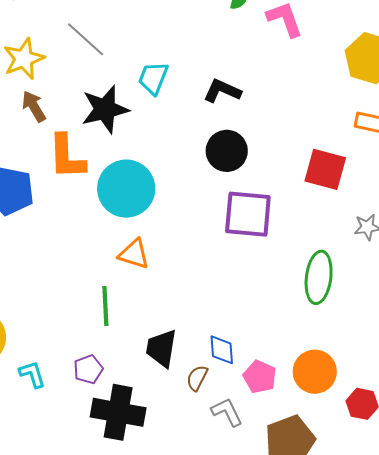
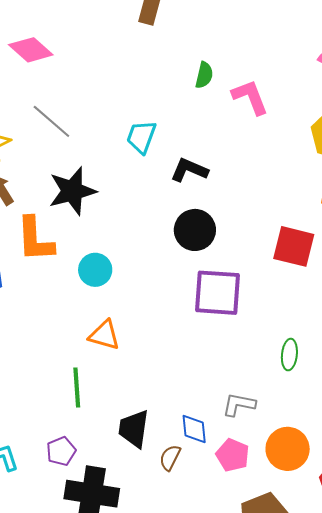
cyan trapezoid: (153, 78) -> (141, 137), moved
cyan circle: (126, 189) -> (95, 270), size x0.6
green ellipse: (319, 277) -> (289, 355), size x0.6
gray L-shape: (227, 412) -> (239, 405), moved, turned -52

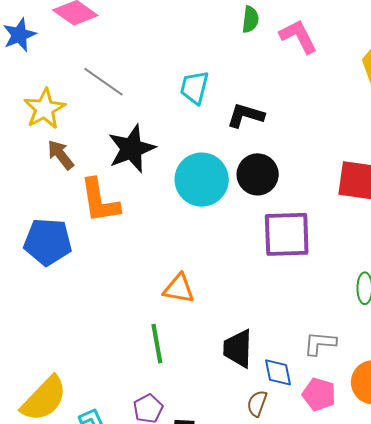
cyan circle: (95, 270) -> (202, 180), moved, size x1.6
black trapezoid: (134, 429) -> (238, 348), moved

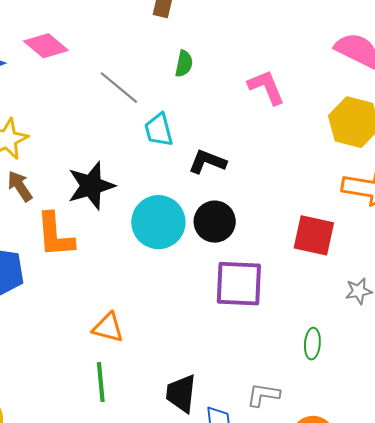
green semicircle: (250, 19) -> (184, 64), moved
gray line: (103, 82) -> (119, 88), moved
cyan trapezoid: (194, 88) -> (159, 130), turned -33
orange triangle: (179, 289) -> (108, 327), moved

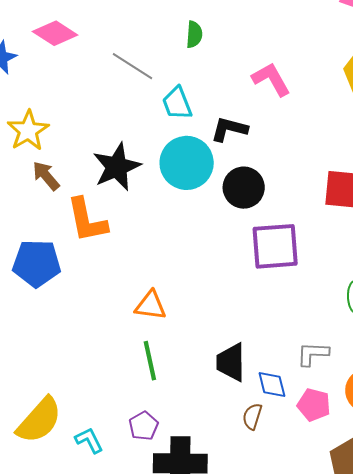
pink L-shape: (266, 87) -> (271, 79), moved
cyan circle: (158, 222) -> (187, 163), moved

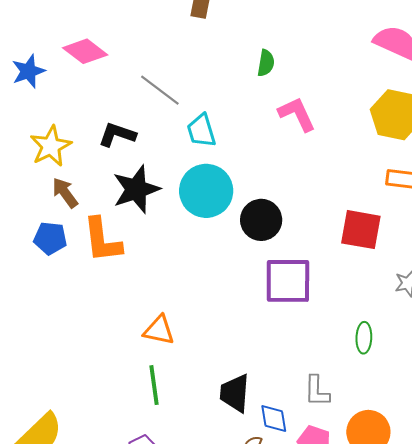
green semicircle: (194, 34) -> (266, 63), moved
black L-shape: (229, 129) -> (117, 135), moved
blue pentagon: (37, 263) -> (50, 238), moved, size x0.7
gray L-shape: (313, 354) -> (317, 391), turned -96

